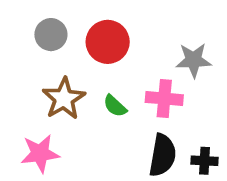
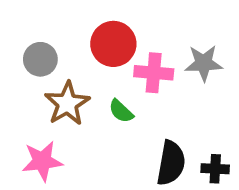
gray circle: (51, 35) -> (40, 59), moved
pink cross: (164, 99) -> (154, 73), moved

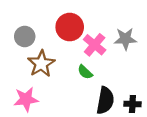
pink cross: (154, 73) -> (95, 45), turned 35
green semicircle: (121, 111) -> (85, 72), moved

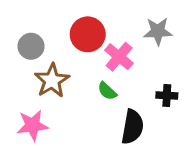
gray star: (125, 39) -> (158, 31), moved
black cross: (132, 104) -> (167, 96), moved

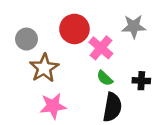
green semicircle: (107, 91) -> (105, 78), moved
pink star: (33, 125) -> (53, 106), moved

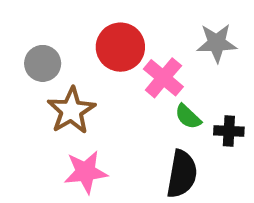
green semicircle: (105, 78) -> (188, 117), moved

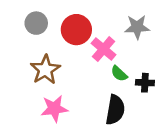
gray circle: (43, 63) -> (36, 23), moved

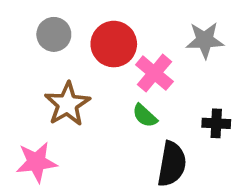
green semicircle: (119, 74) -> (145, 116), moved
pink star: (54, 109) -> (36, 162), moved

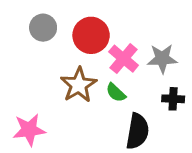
gray star: (205, 40) -> (162, 59), moved
brown star: (67, 104) -> (79, 85), moved

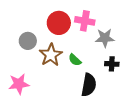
gray circle: (43, 28) -> (28, 41), moved
pink cross: (124, 59) -> (85, 21), moved, turned -30

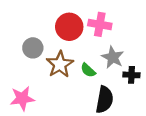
gray star: (105, 38) -> (113, 57), moved, turned 30

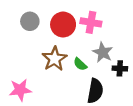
gray circle: (33, 48) -> (30, 21), moved

